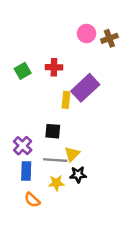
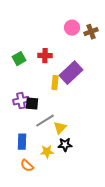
black square: (53, 131) -> (32, 104), moved
purple cross: (23, 146) -> (21, 101), moved, turned 35
gray line: (55, 160) -> (45, 121), moved, turned -36

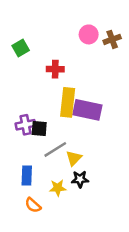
green square: (19, 59) -> (21, 48), moved
purple rectangle: (71, 73) -> (87, 110), moved, turned 55
yellow rectangle: (55, 83) -> (68, 102), size x1.6

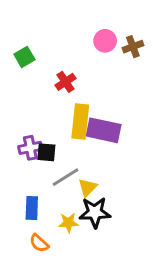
red cross: (55, 69) -> (65, 82), turned -35
black star: (80, 179) -> (95, 212), size x1.5

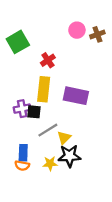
green square: (24, 57) -> (18, 42), size x1.5
yellow rectangle: (80, 121) -> (44, 89), moved
orange semicircle: (39, 243) -> (22, 166), moved, turned -32

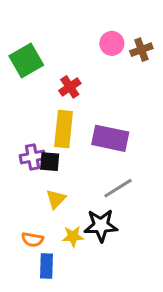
gray line: (48, 130) -> (118, 188), moved
yellow triangle: (64, 138) -> (56, 199), moved
blue rectangle: (23, 153) -> (46, 266), moved

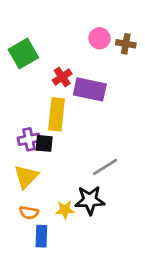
brown cross: (141, 50) -> (126, 44), turned 30
purple rectangle: (110, 138) -> (90, 89), moved
yellow triangle: (56, 199) -> (26, 177), moved, size x1.4

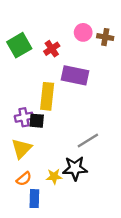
red cross: (62, 77) -> (52, 49), moved
orange semicircle: (29, 213) -> (24, 179), turned -49

